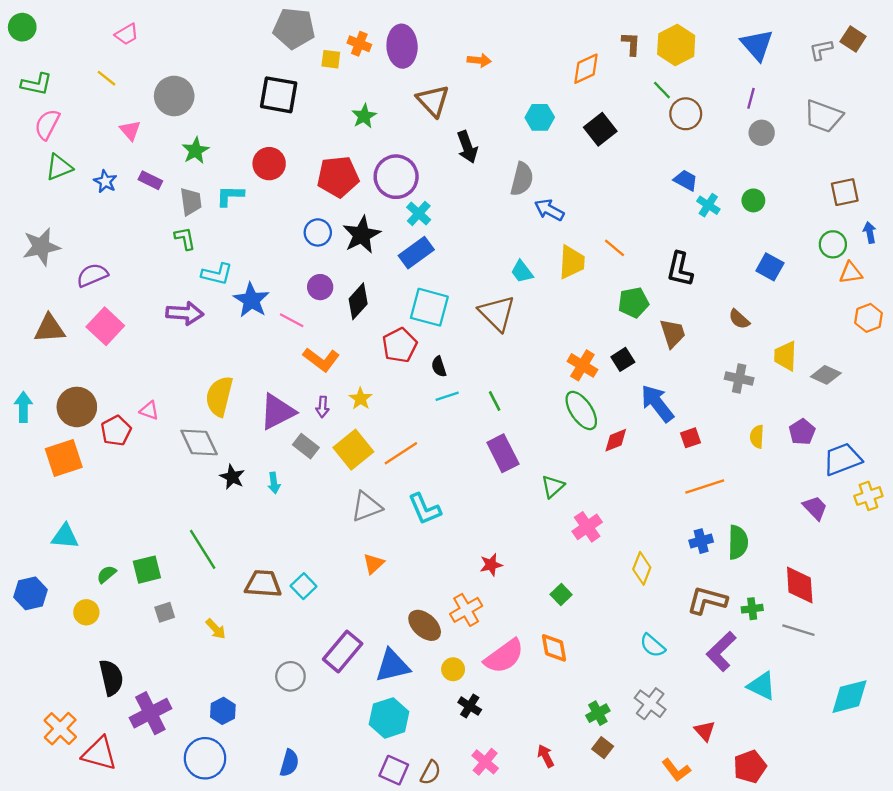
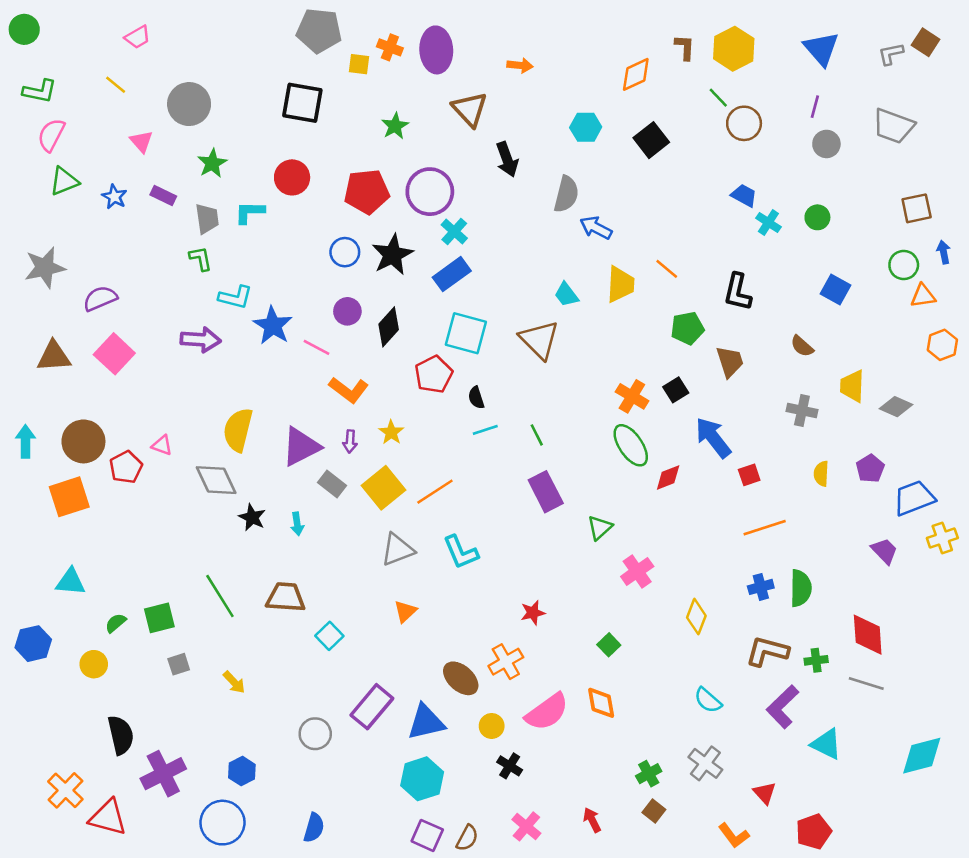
brown trapezoid: (263, 584) -> (286, 597), moved

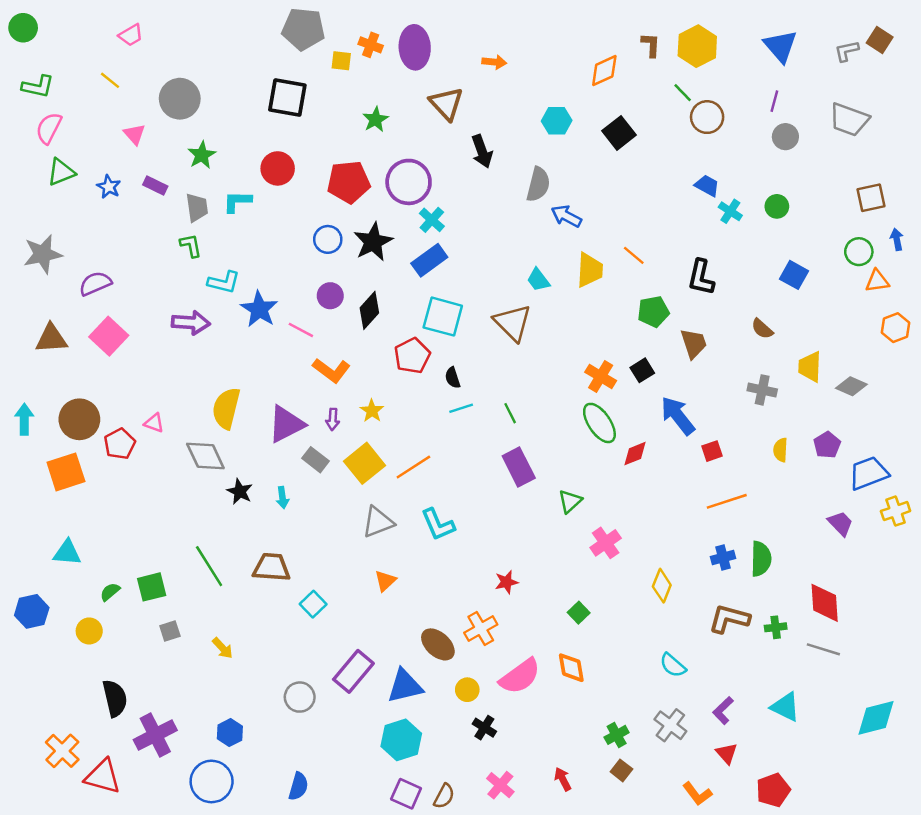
purple L-shape: (783, 707) -> (723, 711), moved, size x0.7

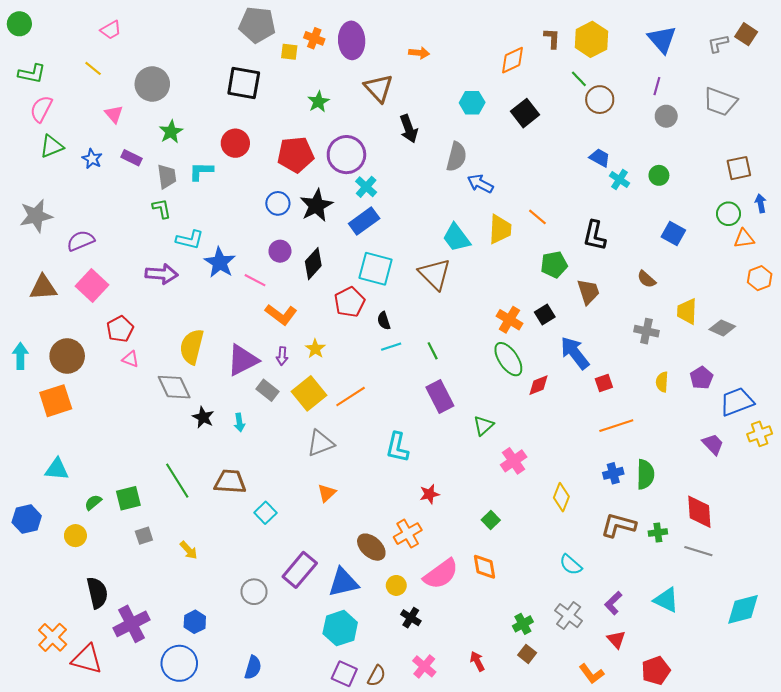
cyan trapezoid: (538, 280) -> (456, 238), size x1.4
red pentagon: (120, 444) -> (120, 329), moved
cyan L-shape: (438, 525) -> (397, 447), moved, turned 36

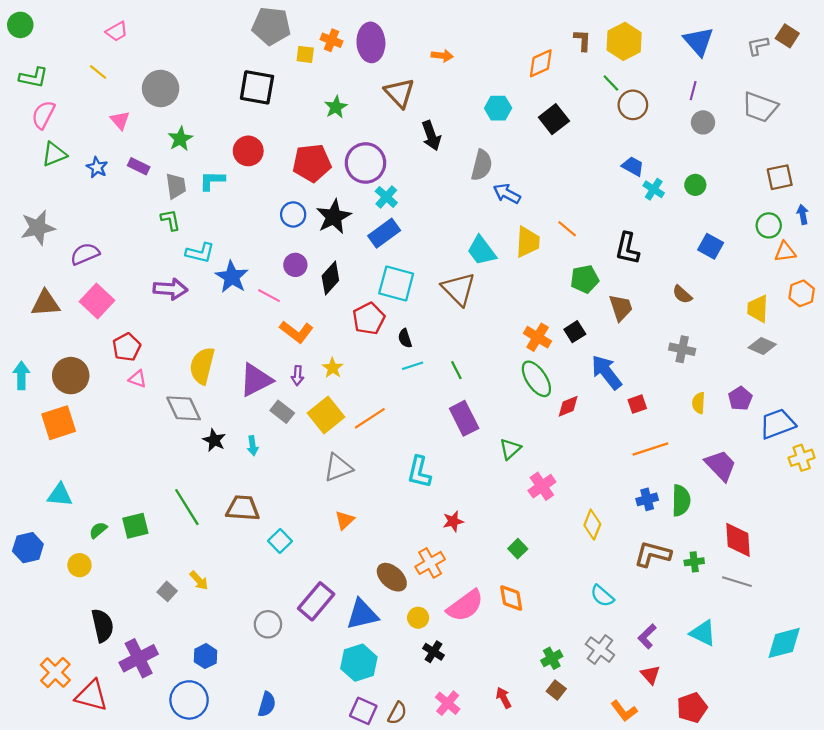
yellow trapezoid: (687, 311) -> (758, 309), moved
purple trapezoid: (713, 444) -> (721, 465), moved, size x1.4
gray square: (144, 536) -> (167, 591), moved, turned -30

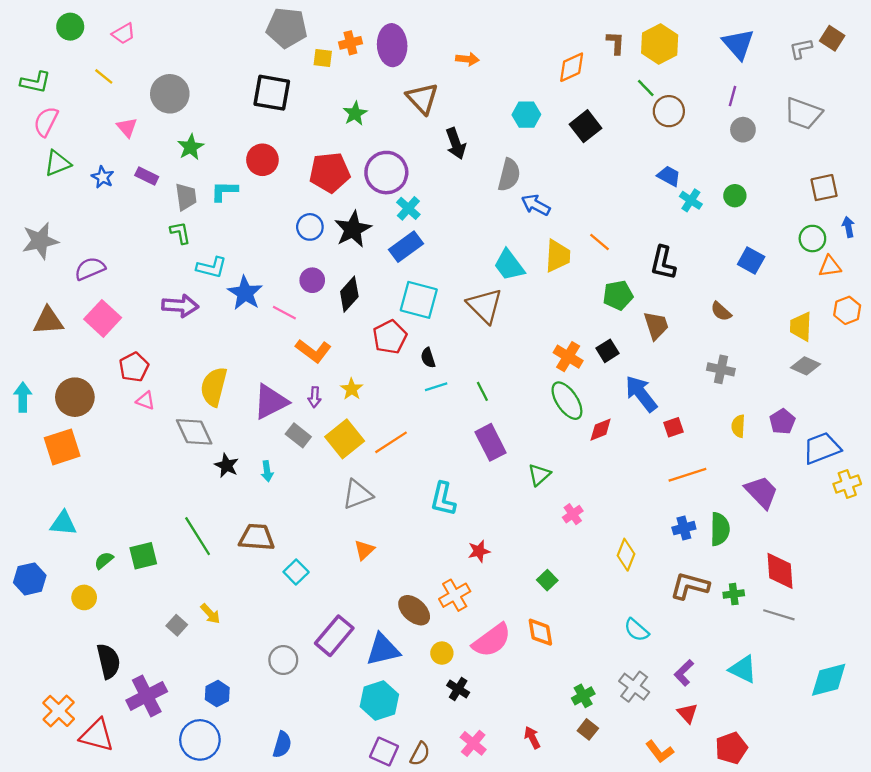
green circle: (20, 25) -> (70, 27), moved
orange cross: (332, 40) -> (350, 43), turned -35
pink cross: (542, 486) -> (573, 514), size x0.7

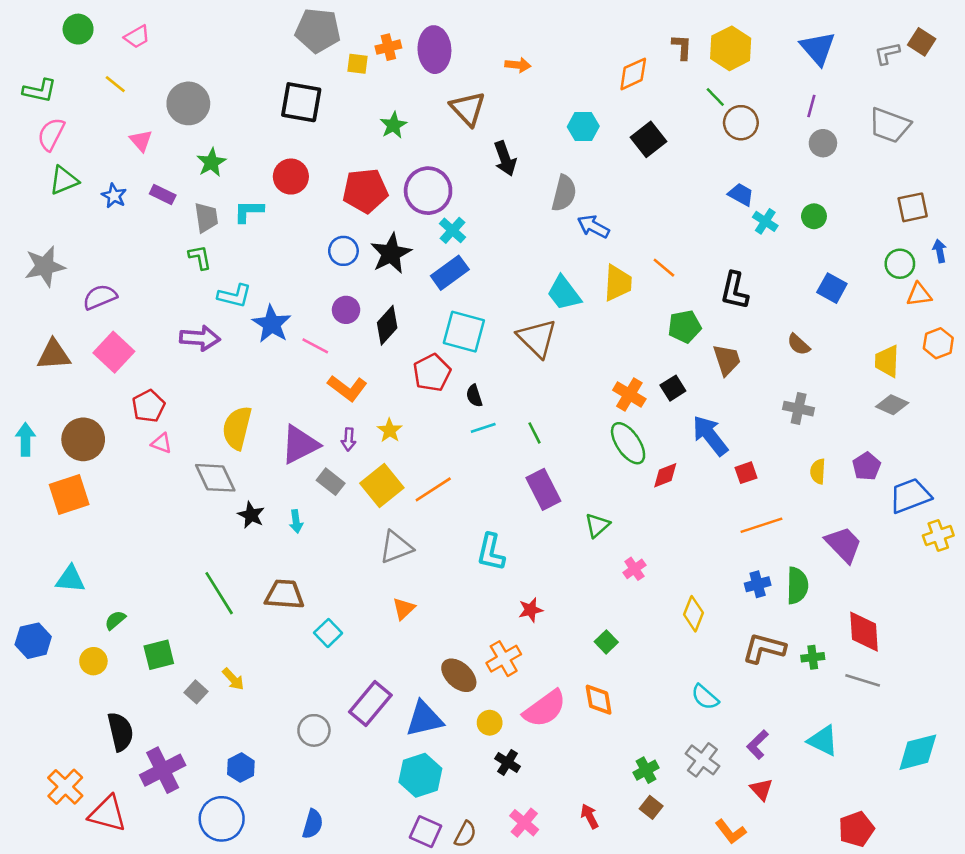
green square: (143, 556) -> (159, 655), moved
red pentagon: (731, 748) -> (856, 829), moved

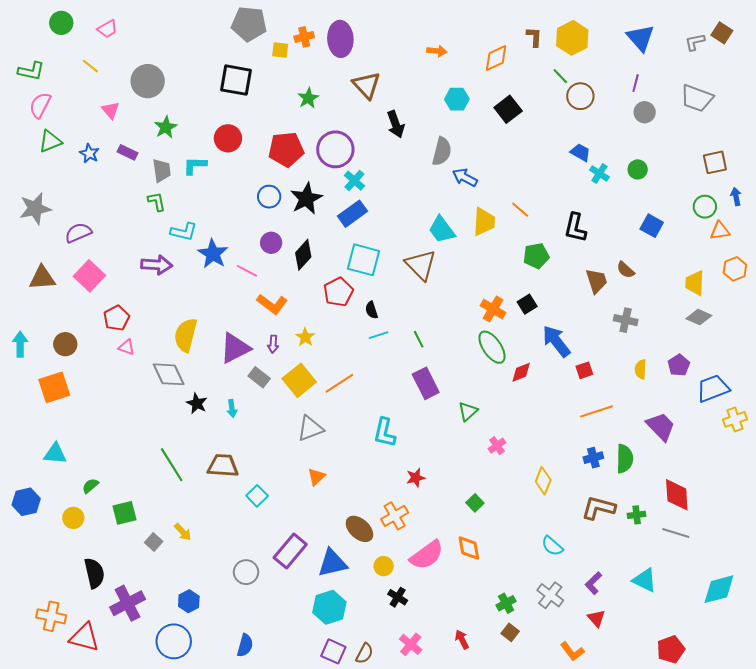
orange arrow: (518, 65) -> (437, 51), moved
brown trapezoid: (727, 360) -> (596, 281), moved
brown circle: (83, 439) -> (65, 344), size x0.7
orange cross: (65, 787) -> (51, 616), turned -32

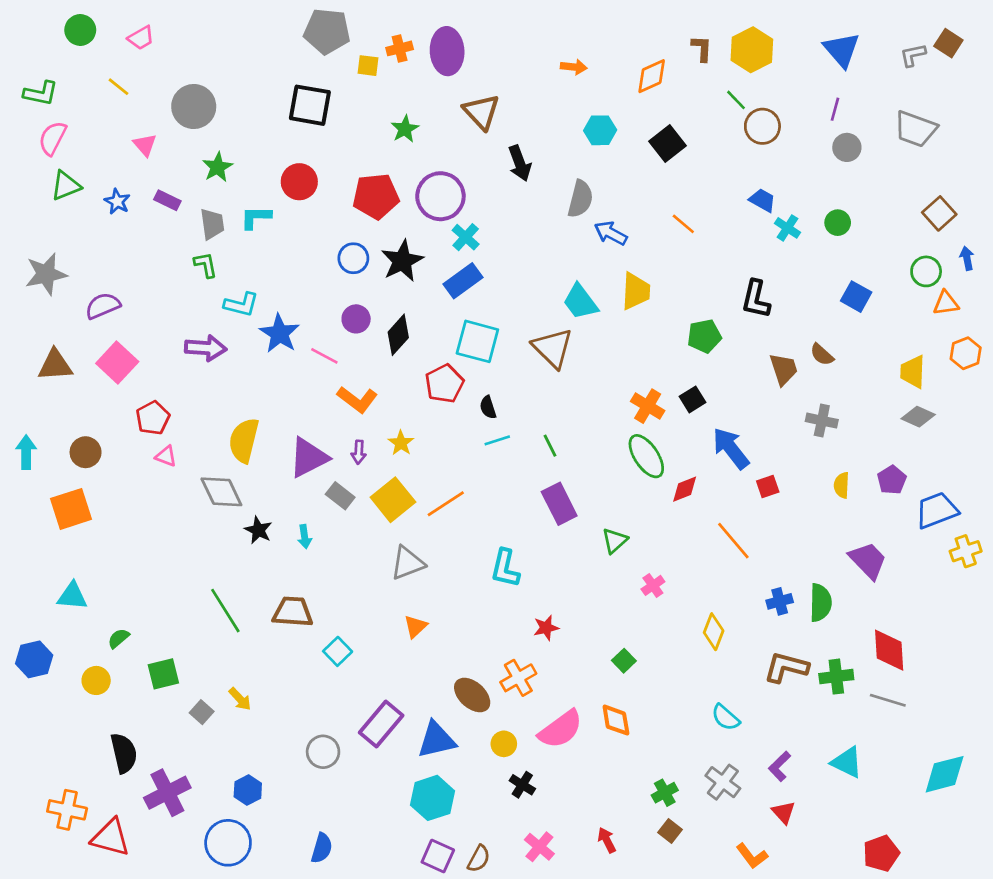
brown square: (715, 162) -> (939, 213), turned -30
orange line: (520, 210) -> (683, 224), moved
orange line: (596, 411) -> (733, 541), moved, turned 68
green cross: (637, 515) -> (836, 677), size x1.4

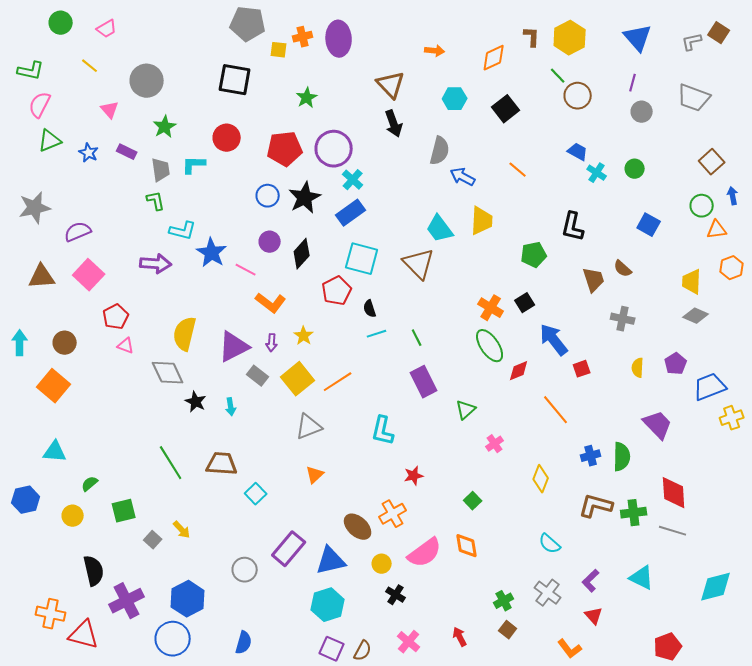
brown triangle: (481, 112) -> (391, 85), moved
orange square: (71, 509) -> (54, 386), turned -32
blue hexagon: (248, 790) -> (188, 599), size x1.6

